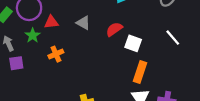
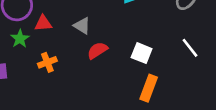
red semicircle: (114, 29) -> (97, 50), moved

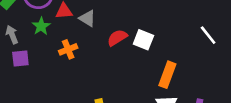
gray triangle: (82, 26) -> (87, 18), moved
white square: (142, 53) -> (143, 40), moved

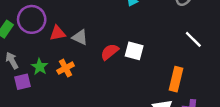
green star: (41, 26) -> (40, 67), moved
orange rectangle: (167, 75) -> (176, 79), moved

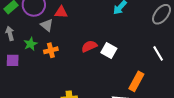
red triangle: (57, 33) -> (61, 12), moved
gray triangle: (80, 37) -> (47, 25), moved
purple square: (22, 82) -> (13, 60), moved

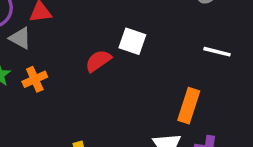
white square: (109, 50) -> (132, 41), moved
white line: (158, 53) -> (217, 52), turned -35

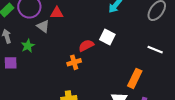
orange cross: (35, 79) -> (74, 62), moved

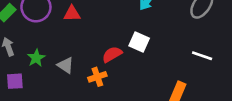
gray triangle: (43, 26) -> (66, 65), moved

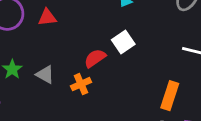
white square: (139, 42) -> (123, 42), turned 36

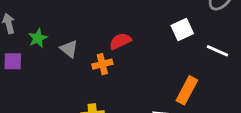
white square: (123, 42) -> (182, 30), moved

